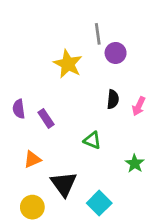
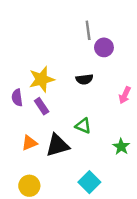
yellow star: (68, 64) -> (42, 79), moved, turned 30
black semicircle: (113, 99) -> (84, 79), moved, turned 77
black triangle: (64, 184) -> (57, 145), moved, turned 50

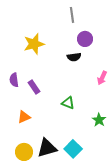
gray line: (88, 30) -> (72, 15), moved
yellow star: (42, 79) -> (34, 44), moved
black semicircle: (84, 79) -> (74, 57), moved
black triangle: (57, 145) -> (47, 148), moved

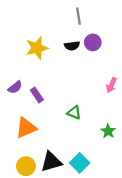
black semicircle: (74, 57) -> (72, 46), moved
purple semicircle: (14, 80) -> (15, 87), turned -120
orange triangle: (24, 117) -> (26, 128), size x1.5

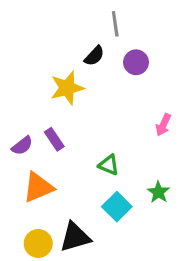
black semicircle: (72, 46) -> (94, 56), moved, turned -40
yellow star: (37, 48) -> (67, 88), moved
purple semicircle: (15, 87) -> (22, 146), moved
cyan square: (80, 163) -> (117, 207), moved

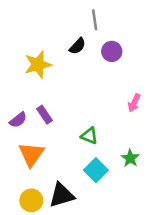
yellow star: (67, 88) -> (38, 65), moved
orange triangle: (38, 187) -> (31, 154), turned -32

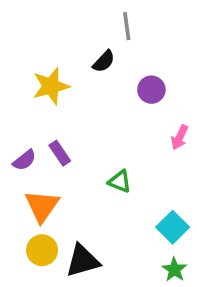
purple circle: (112, 51) -> (151, 90), moved
green star: (130, 158) -> (174, 270), moved
cyan square: (96, 170) -> (173, 227), moved
yellow circle: (31, 200) -> (42, 250), moved

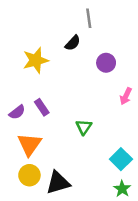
green triangle: (120, 181) -> (84, 127), turned 42

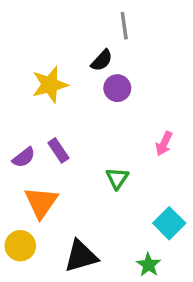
purple circle: (106, 63) -> (117, 88), moved
pink arrow: (126, 96) -> (164, 144), moved
yellow circle: (29, 175) -> (20, 246), moved
green star: (122, 189) -> (148, 265), moved

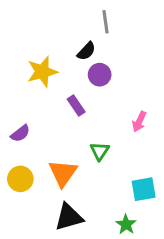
purple rectangle: (58, 150) -> (76, 105), moved
orange triangle: (41, 202) -> (63, 173), moved
cyan square: (169, 223) -> (144, 189), turned 35
yellow circle: (20, 246) -> (20, 179), moved

